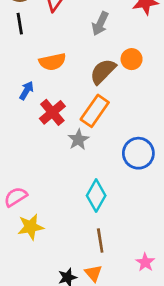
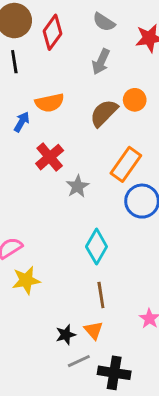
blue arrow: (27, 90) -> (22, 122), moved
orange rectangle: (95, 111) -> (126, 164), moved

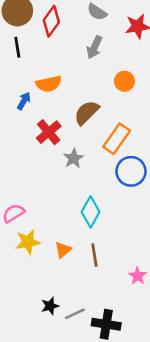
brown semicircle: (104, 113) -> (87, 113), moved
orange triangle: (94, 330) -> (63, 250), moved, turned 30
black star: (66, 335) -> (50, 306), moved

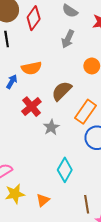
brown line: (94, 255) -> (87, 204), moved

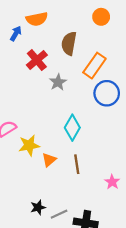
brown semicircle: (62, 91) -> (69, 43), turned -35
yellow star: (15, 194) -> (29, 145), moved
brown line: (87, 204) -> (77, 164), moved

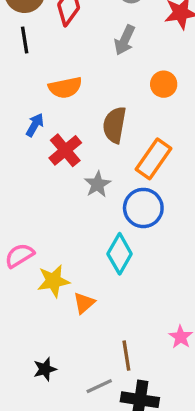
blue arrow: (16, 33) -> (35, 125), moved
blue circle: (107, 93) -> (143, 208), moved
brown line: (77, 164) -> (126, 356), moved
black star: (38, 207) -> (45, 369), moved

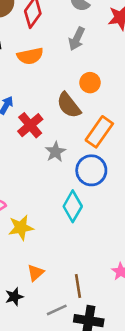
orange circle: (164, 84) -> (90, 83), moved
orange semicircle: (65, 88) -> (30, 56), moved
brown semicircle: (114, 125) -> (69, 105), turned -48
orange triangle: (84, 303) -> (35, 273), moved

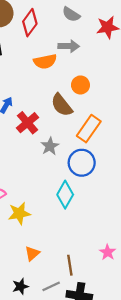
gray arrow: (77, 39) -> (69, 46), turned -114
orange semicircle: (30, 56) -> (45, 61), moved
black star: (14, 297) -> (20, 286), moved

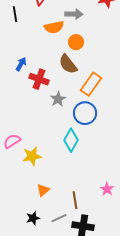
orange circle: (80, 85) -> (76, 42), moved
red cross: (27, 123) -> (39, 79), turned -30

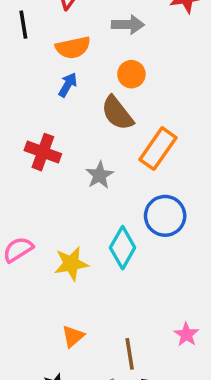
orange semicircle: (54, 27) -> (73, 48), moved
blue arrow: (21, 64) -> (68, 85), moved
red cross: (39, 79) -> (43, 152), moved
blue circle: (85, 113) -> (165, 216), moved
yellow star: (32, 156) -> (71, 264), moved

